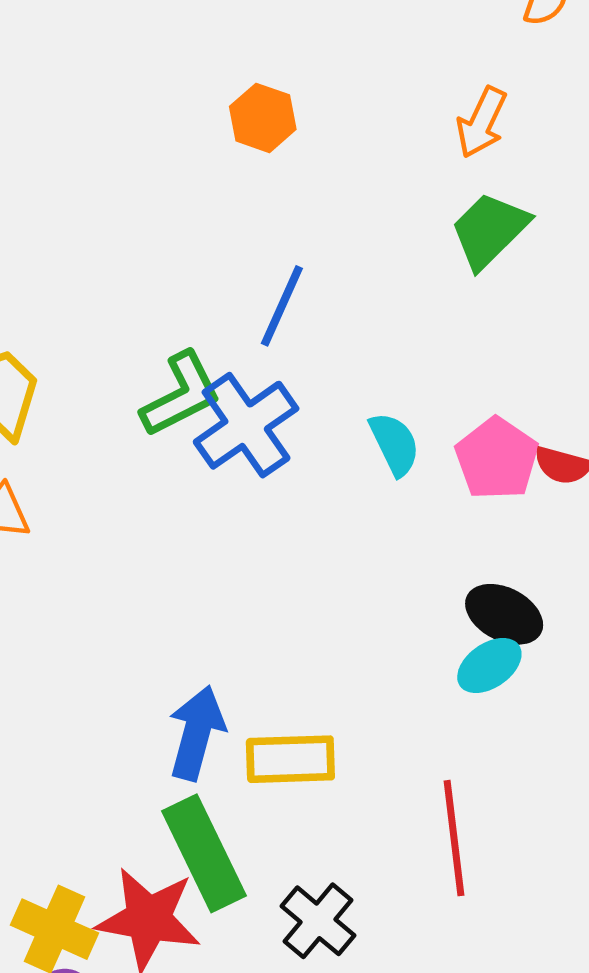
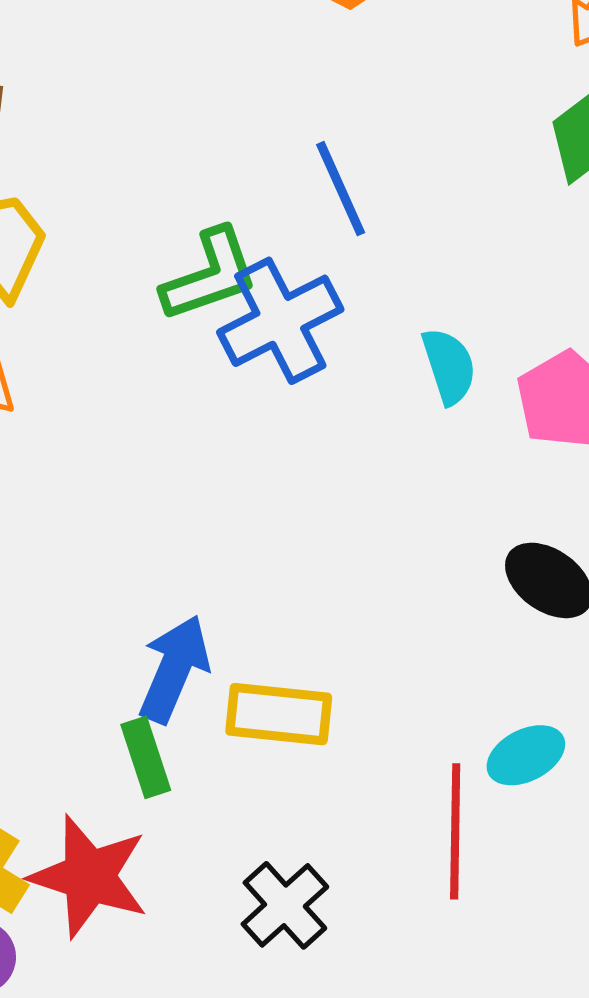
blue line: (282, 306) -> (341, 189), turned -56
cyan ellipse: (489, 665) -> (526, 755), moved
green rectangle: (204, 853) -> (146, 757), moved, size x0.6

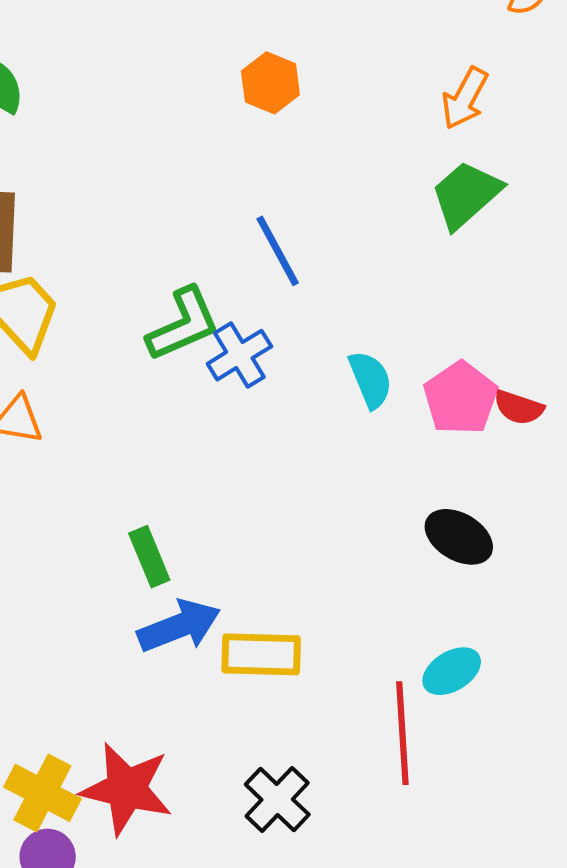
blue cross: (280, 321) -> (239, 355), size x0.7
blue arrow: (174, 669) -> (179, 626), turned 50
green rectangle: (146, 757) -> (149, 557), moved

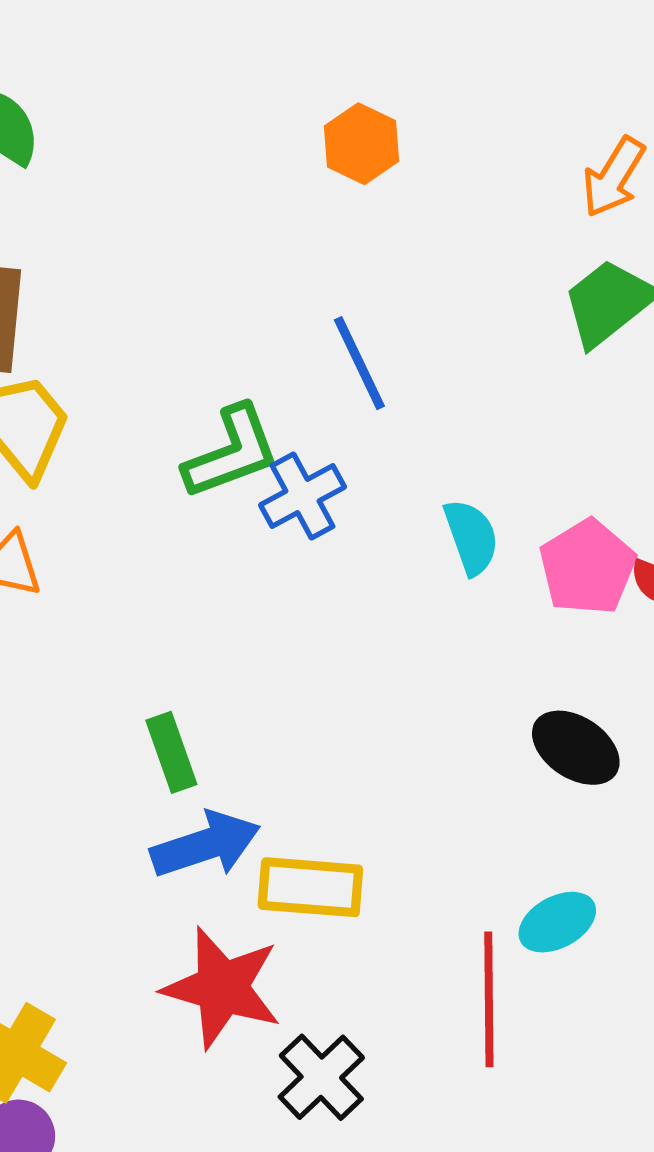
red star: (126, 789) -> (222, 988), moved

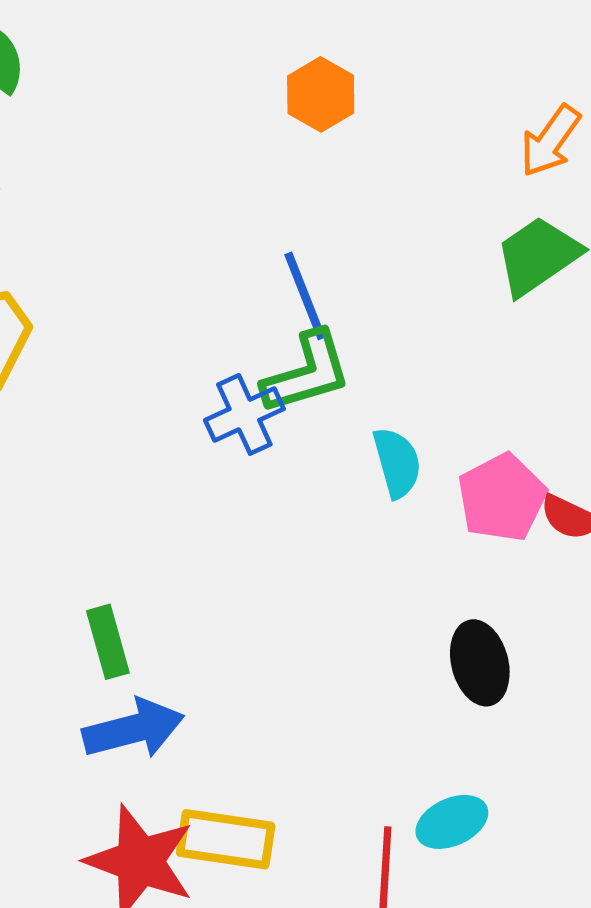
green L-shape: (231, 452) -> (307, 373), moved
black ellipse: (576, 748) -> (480, 663), turned 38
yellow rectangle: (310, 887) -> (226, 839), moved

